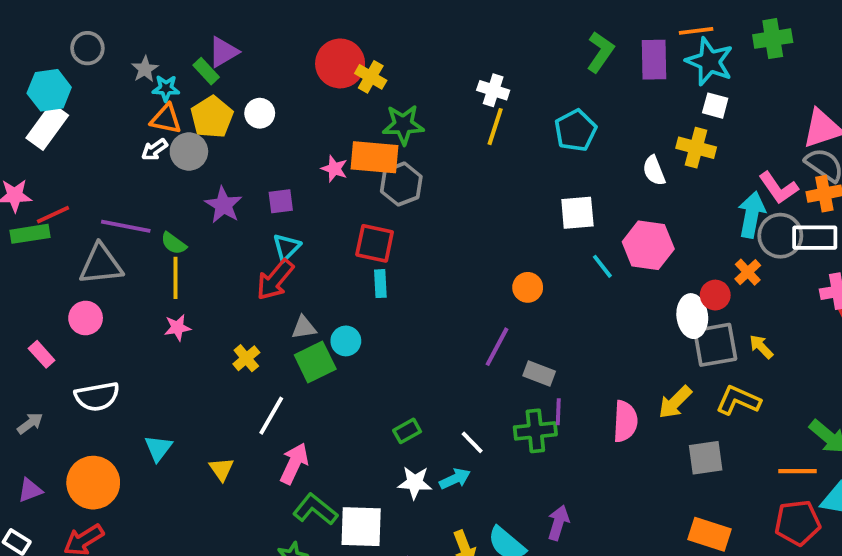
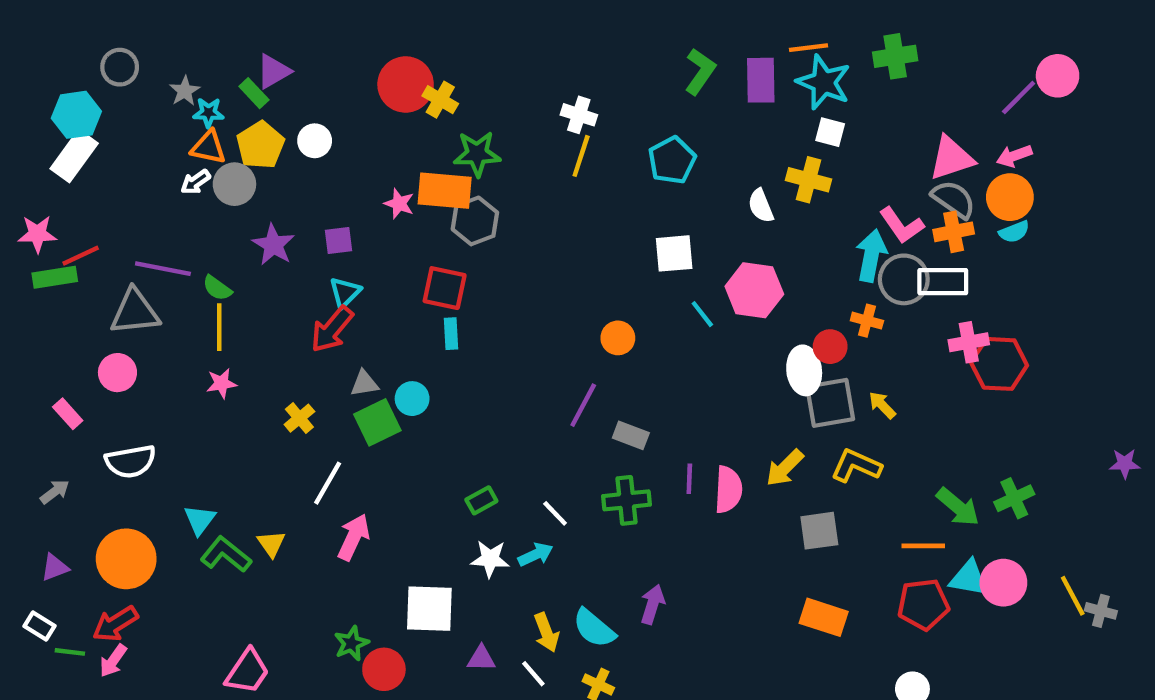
orange cross: (748, 272) -> (867, 321), turned -32
purple line: (558, 412) -> (689, 479), moved
green L-shape: (315, 509) -> (226, 555), moved

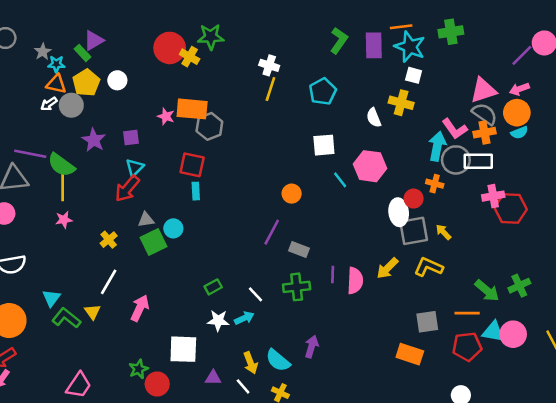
green star: (477, 154) -> (211, 37), moved
green semicircle: (217, 288) -> (61, 165), size x1.6
white line: (328, 483) -> (109, 282), moved
gray square: (819, 531) -> (427, 322), moved

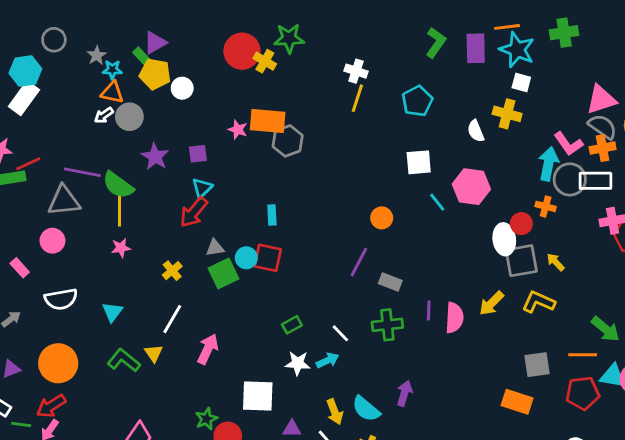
yellow pentagon: (86, 83) -> (155, 74), moved, turned -30
red square: (192, 165) -> (268, 258), moved
cyan triangle: (51, 298) -> (112, 312), moved

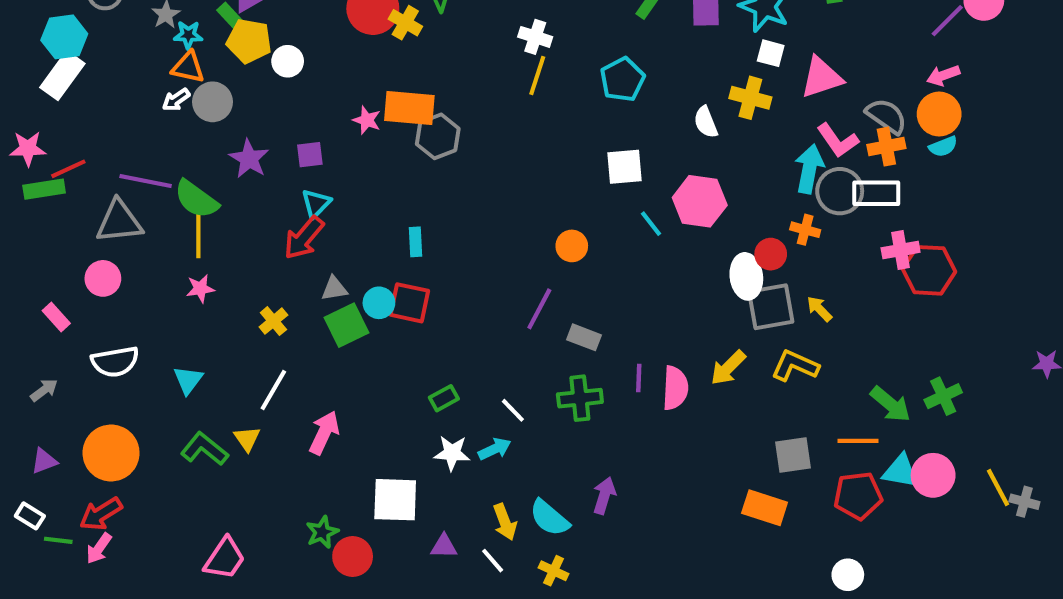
pink triangle: (601, 100) -> (821, 77), moved

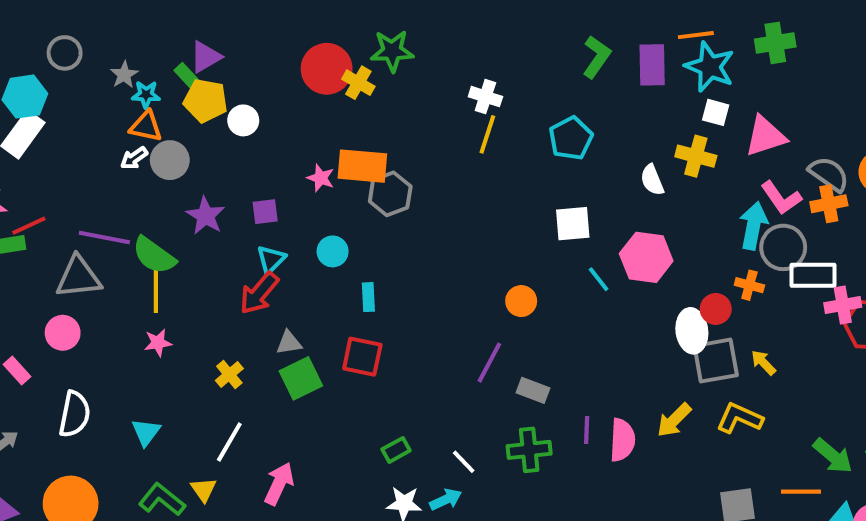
white rectangle: (876, 193) -> (813, 275), moved
cyan circle: (379, 303) -> (333, 251), moved
white semicircle: (115, 362) -> (75, 414), turned -69

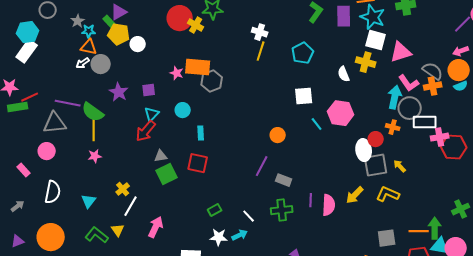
white square: (716, 112) -> (376, 40), size x1.5
yellow cross: (229, 374) -> (123, 189), moved
green arrow: (833, 456) -> (435, 228), moved, turned -130

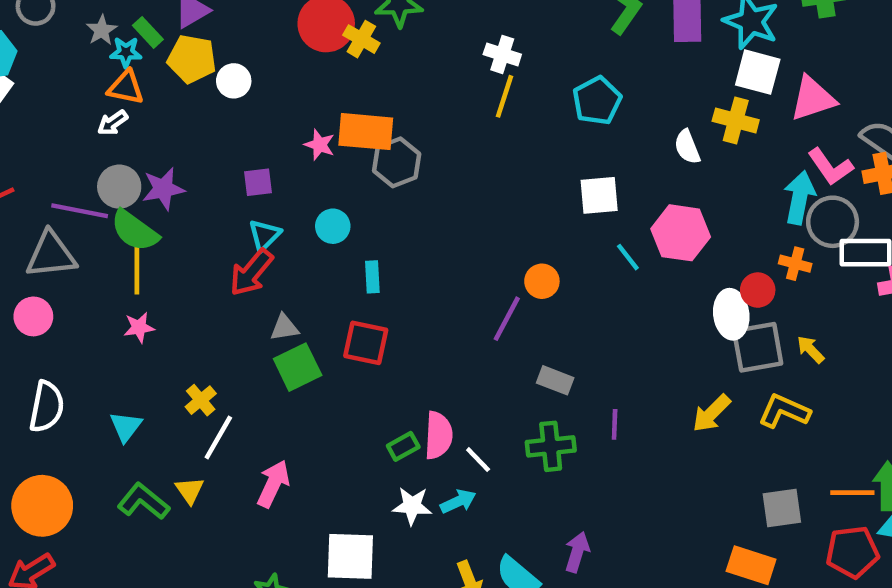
green rectangle: (110, 22) -> (148, 32), moved
gray circle: (101, 64) -> (119, 187), moved
purple star: (119, 92) -> (163, 189), moved, turned 30
purple line: (262, 166) -> (507, 319), moved
pink semicircle: (329, 205) -> (438, 435), moved

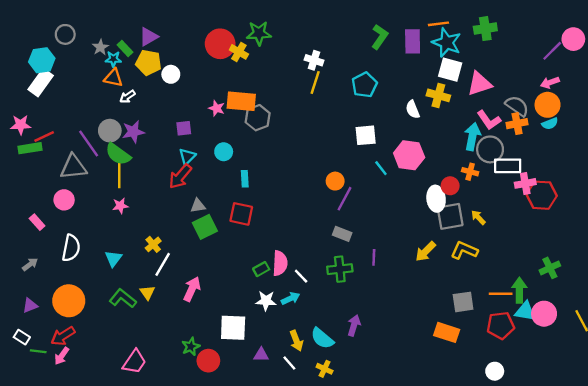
white arrow: (113, 123) -> (127, 97), moved
purple line: (80, 211) -> (89, 144), turned 44
purple line: (507, 319) -> (345, 199), moved

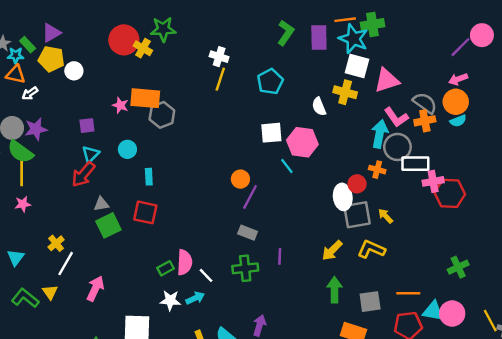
green cross: (485, 29) -> (372, 24), moved
pink hexagon: (409, 155) -> (302, 142), moved
green arrow: (519, 290) -> (334, 290), moved

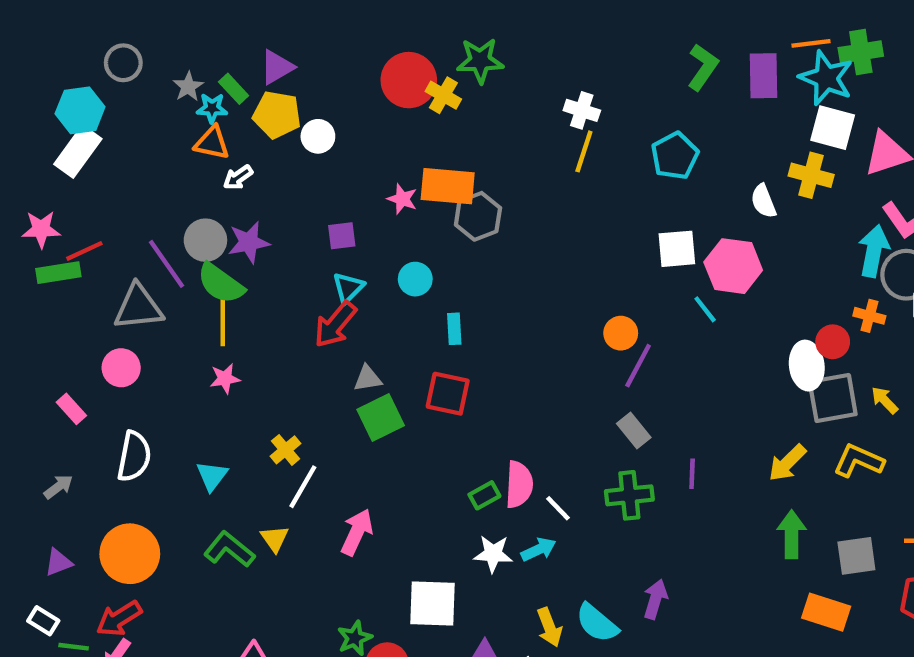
gray rectangle: (248, 233) -> (634, 430), turned 30

